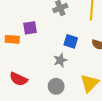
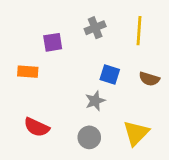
purple square: (30, 28) -> (53, 42), moved

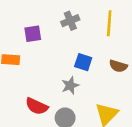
red semicircle: (37, 127) -> (37, 106), moved

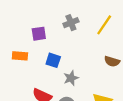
yellow line: (109, 23) -> (104, 25), turned 30
blue square: (83, 62) -> (53, 60), moved

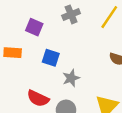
purple square: (39, 34) -> (34, 27), turned 32

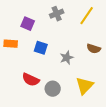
gray star: (71, 78) -> (67, 58), moved

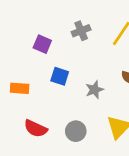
orange rectangle: (11, 44) -> (20, 88), moved
red semicircle: (31, 80) -> (36, 128), moved

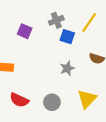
blue square: (60, 76) -> (67, 37), moved

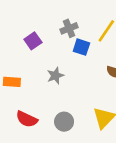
purple square: (25, 31) -> (33, 41), turned 32
gray star: (67, 68) -> (55, 76), moved

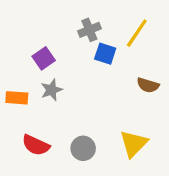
purple square: (33, 41) -> (44, 58), moved
gray star: (55, 76) -> (52, 90), moved

